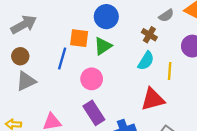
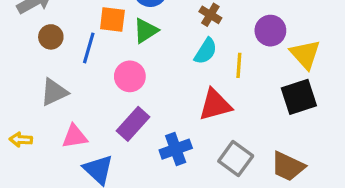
brown circle: (20, 56) -> (51, 37), moved
gray triangle: (26, 81) -> (54, 92), moved
purple rectangle: (94, 113) -> (133, 124), turned 75

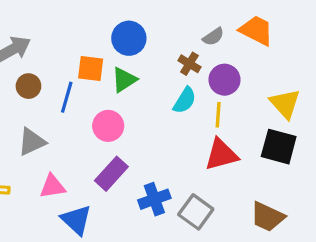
purple circle: (270, 31) -> (224, 80), moved
black square: (299, 97) -> (279, 147), turned 33
red triangle: (215, 105) -> (221, 155), moved
gray square: (236, 159) -> (196, 212), moved

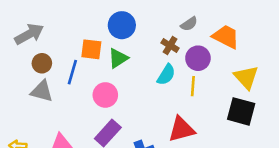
orange trapezoid: (256, 30) -> (226, 37), moved
gray triangle: (32, 142) -> (42, 91), moved, turned 40
red triangle: (221, 155) -> (181, 129), moved

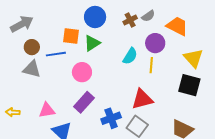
brown cross: (170, 45) -> (130, 20), moved, turned 32
blue line: (72, 72) -> (56, 54), turned 66

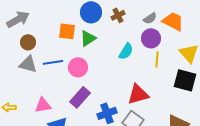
gray semicircle: (148, 16) -> (150, 18), moved
brown cross: (130, 20) -> (118, 15), moved
blue line: (56, 54) -> (53, 62), moved
yellow line: (151, 65) -> (157, 59), moved

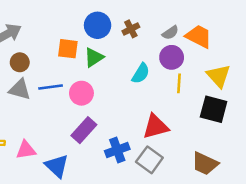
pink triangle: (43, 105) -> (26, 150), moved

